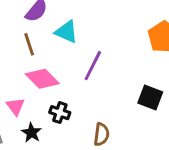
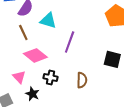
brown semicircle: (101, 134) -> (82, 80), moved

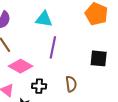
cyan triangle: (48, 21) -> (44, 19), moved

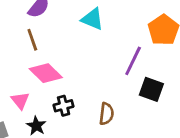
purple line: (53, 47) -> (133, 61), moved
black cross: (39, 86) -> (64, 106), turned -32

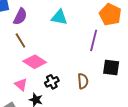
black square: (151, 89) -> (111, 68), moved

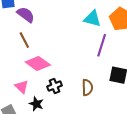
purple semicircle: (20, 16) -> (26, 15), turned -84
cyan triangle: (59, 17) -> (92, 19), moved

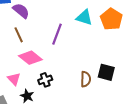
purple line: (102, 45) -> (57, 34), moved
brown semicircle: (87, 87) -> (86, 79), moved

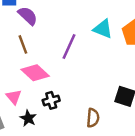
brown semicircle: (86, 79) -> (93, 118), moved

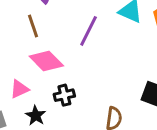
pink triangle: (14, 97) -> (19, 89), turned 42

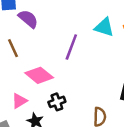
brown line: (33, 26) -> (13, 48), moved

